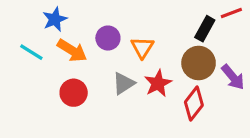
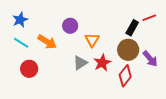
blue star: (55, 19) -> (20, 20), moved
purple circle: (108, 38) -> (70, 26), moved
red circle: (74, 93) -> (29, 69), moved

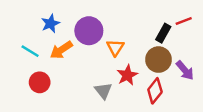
blue star: (20, 20) -> (50, 24), moved
purple circle: (70, 26) -> (89, 31), size x1.5
orange arrow: (47, 42) -> (61, 50), turned 114
gray triangle: (80, 63) -> (103, 91), moved, turned -35

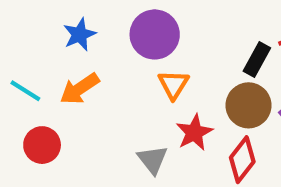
blue star: (50, 24) -> (80, 34), moved
purple circle: (89, 31) -> (155, 34), moved

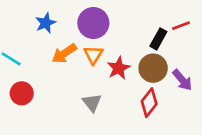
orange triangle: (173, 85) -> (93, 55), moved
orange arrow: (80, 89) -> (64, 54), moved
red star: (194, 132) -> (119, 68), moved

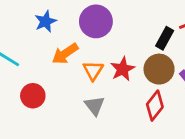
orange triangle: (93, 55) -> (93, 70), moved
red circle: (22, 93) -> (33, 96), moved

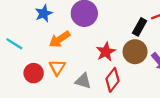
orange triangle: (93, 70) -> (57, 67), moved
gray triangle: (95, 106) -> (83, 81), turned -36
red diamond: (155, 106) -> (112, 80), moved

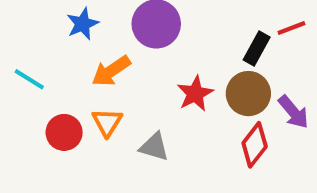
red diamond: (112, 80) -> (255, 145), moved

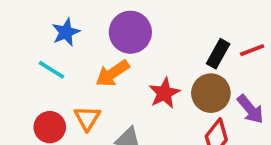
red line: (291, 28) -> (252, 50), moved
orange arrow: (111, 71) -> (112, 73), moved
cyan line: (29, 79) -> (52, 70), moved

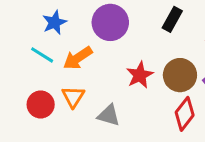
black rectangle: (218, 54) -> (172, 19), moved
orange arrow: (112, 73) -> (78, 58), moved

